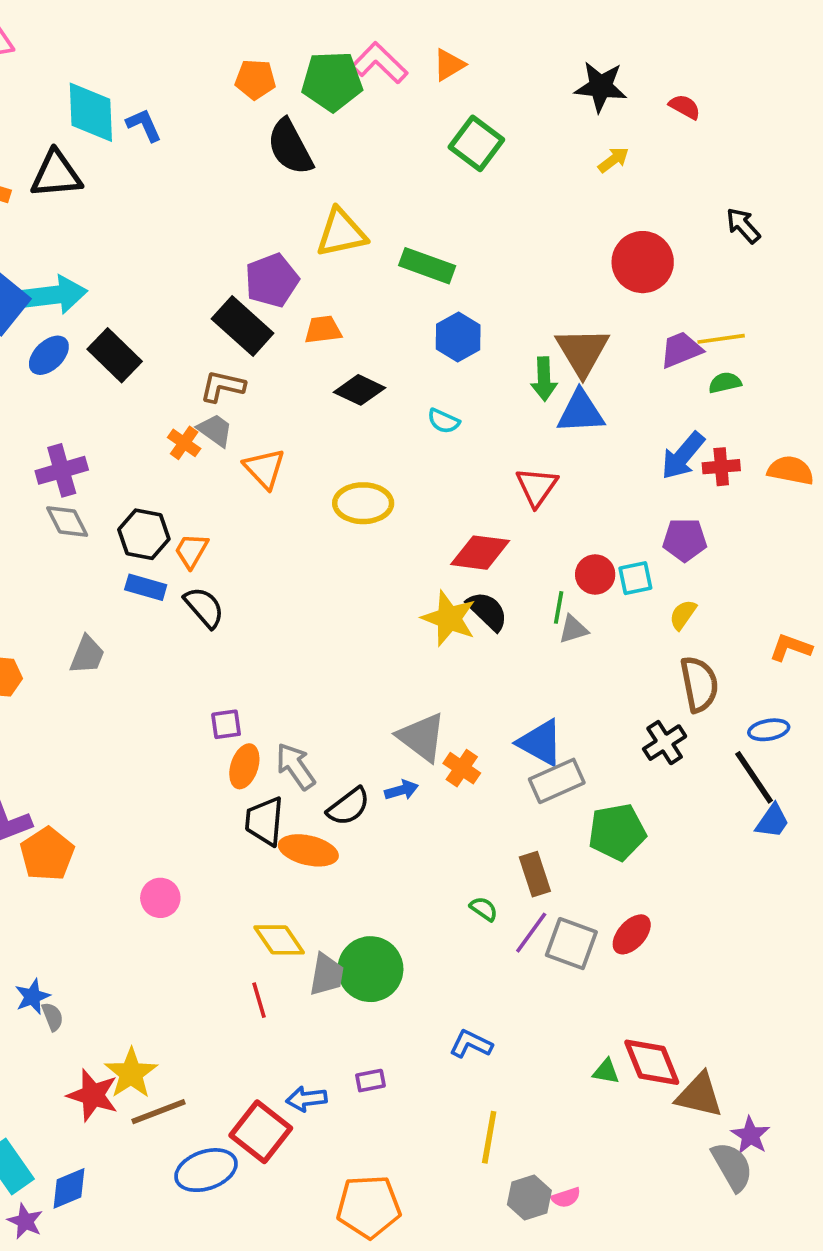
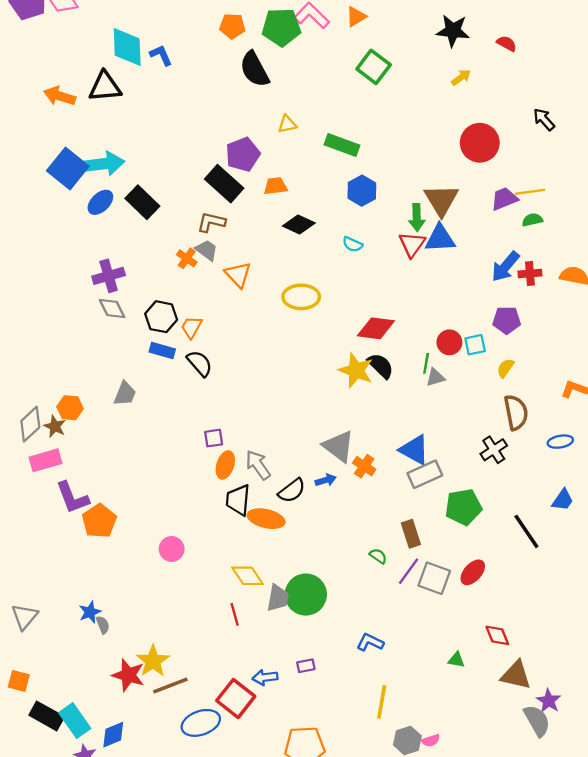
yellow triangle: (341, 233) -> (287, 124), size x0.6
red triangle: (537, 487) -> (412, 244), moved
black line: (754, 777) -> (526, 531), moved
red diamond: (652, 1062) -> (497, 635), moved, size x0.7

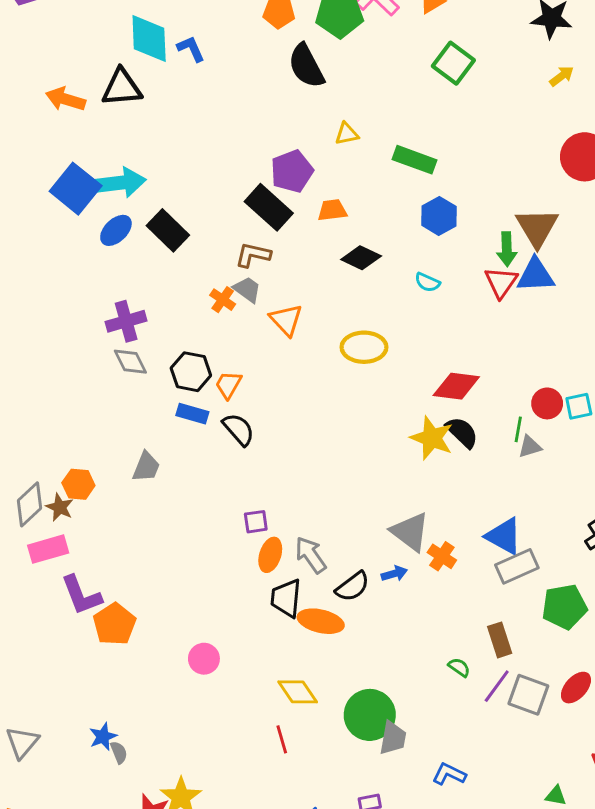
gray trapezoid: (278, 598) -> (393, 738), moved

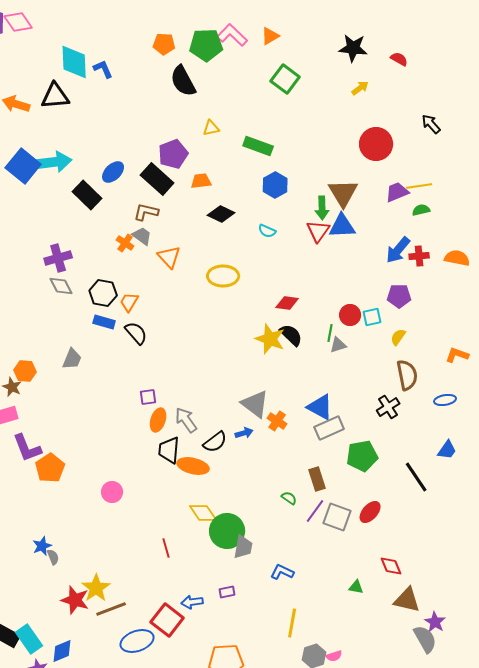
blue ellipse: (116, 230) -> (113, 172), moved
red diamond: (456, 386) -> (287, 303), size x0.7
yellow diamond: (298, 692) -> (203, 513), moved

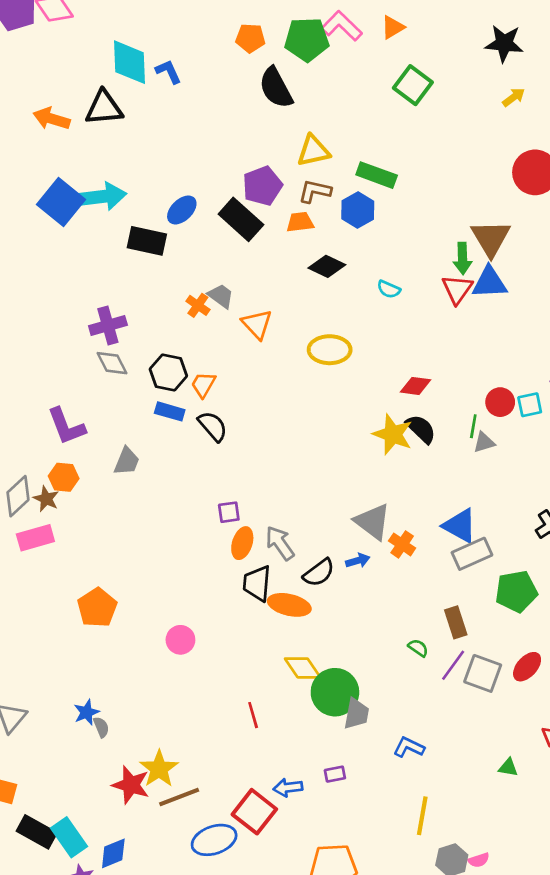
yellow triangle: (211, 128) -> (313, 151), size x1.5
blue hexagon: (275, 185) -> (358, 210), moved
black rectangle: (87, 195) -> (147, 241), turned -32
brown L-shape: (146, 212) -> (315, 191), moved
purple L-shape: (27, 448) -> (66, 426), moved

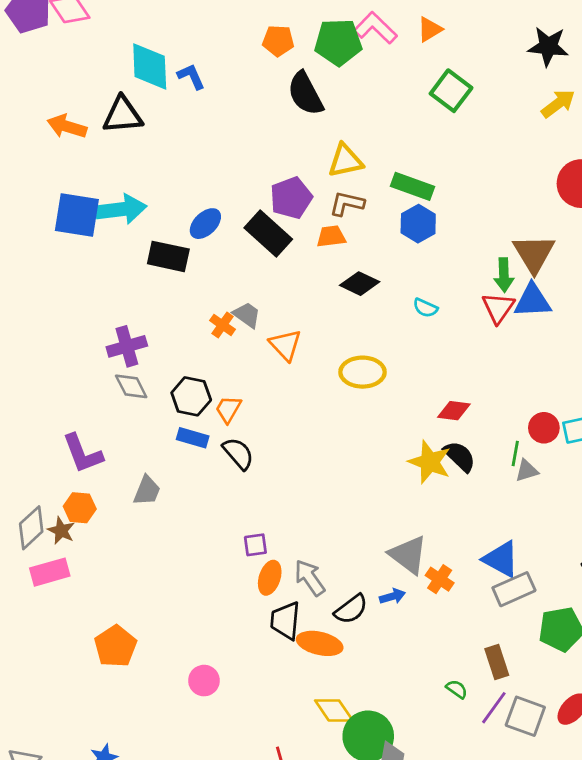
yellow arrow: (514, 97) -> (558, 104), size x1.4
blue square: (61, 202) -> (77, 215), turned -30
blue hexagon: (358, 210) -> (418, 224), moved

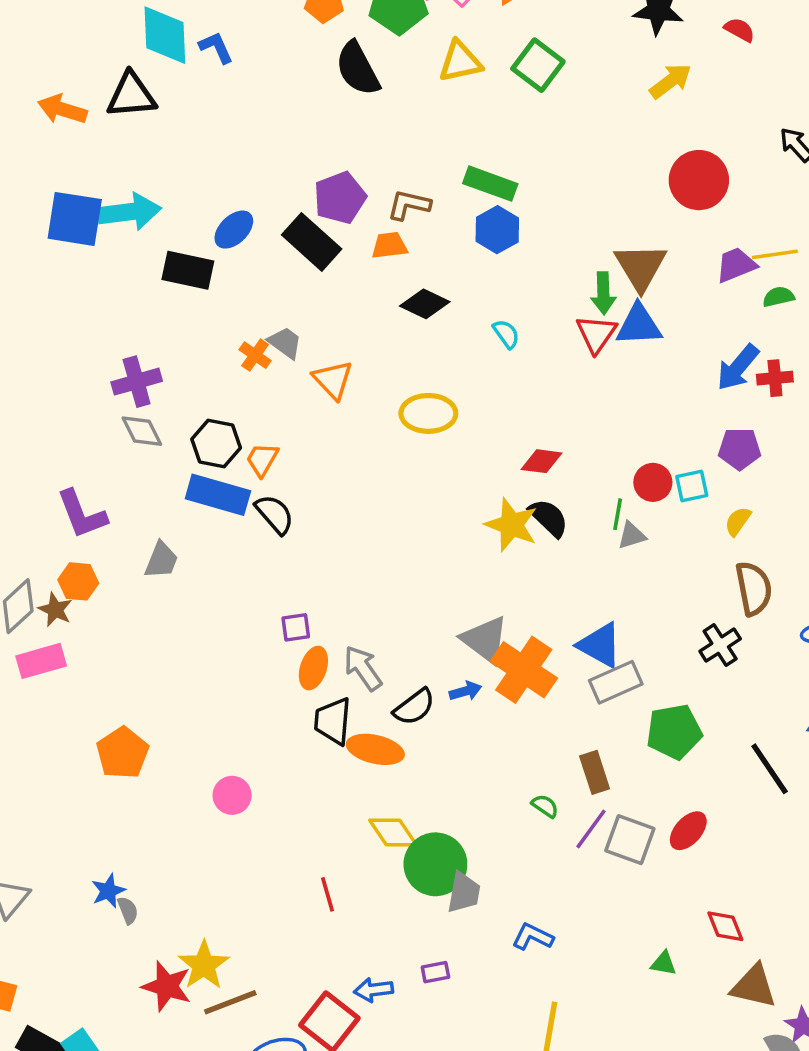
yellow triangle: (345, 161) -> (460, 62), moved
cyan semicircle: (425, 308) -> (506, 334), turned -150
blue rectangle: (193, 438) -> (218, 495), size x1.6
orange cross: (440, 579) -> (524, 670), size x1.8

